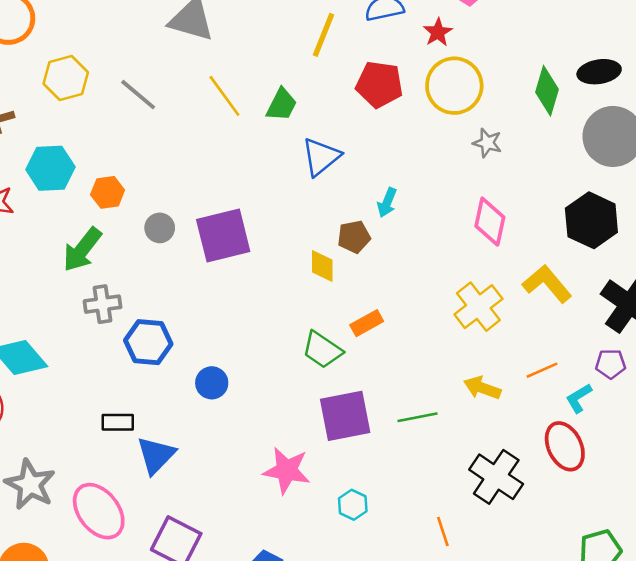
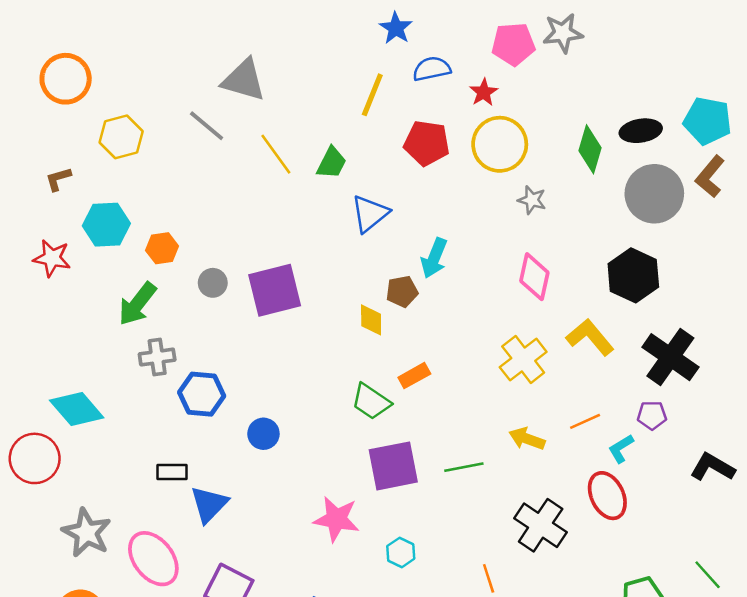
gray line: (138, 95) -> (207, 126), moved
cyan arrow: (387, 203) -> (434, 258), size x1.4

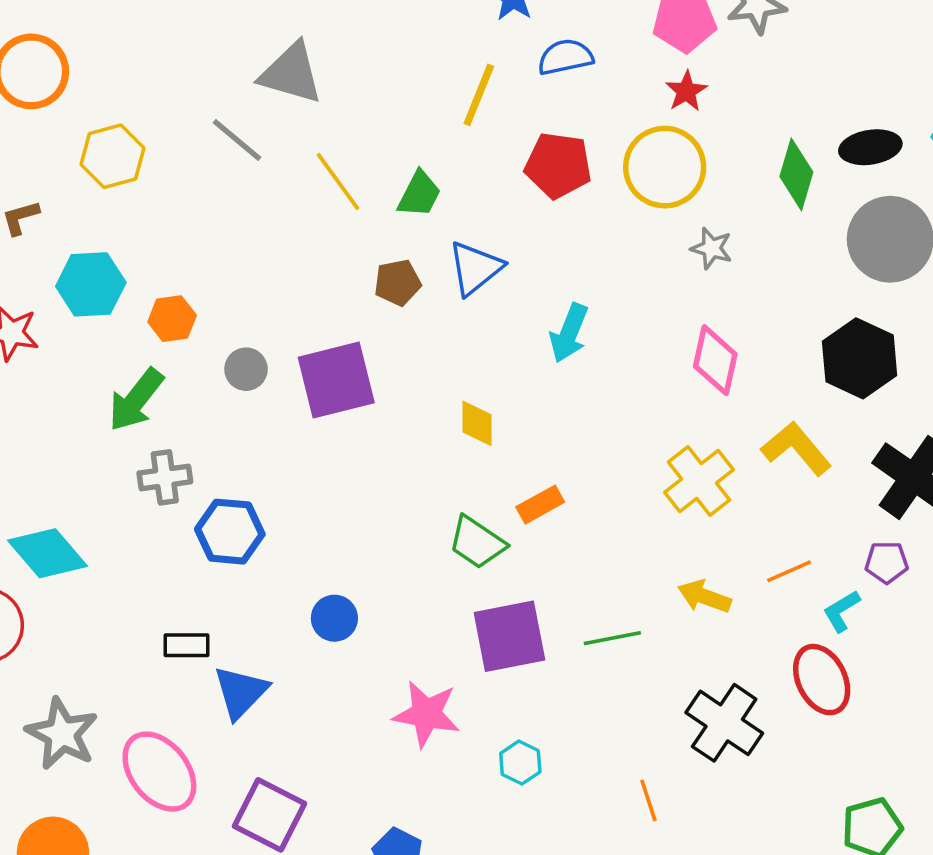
red star: (484, 92) -> (686, 91), moved
brown pentagon: (402, 291) -> (398, 283), moved
blue circle: (263, 434) -> (334, 618), moved

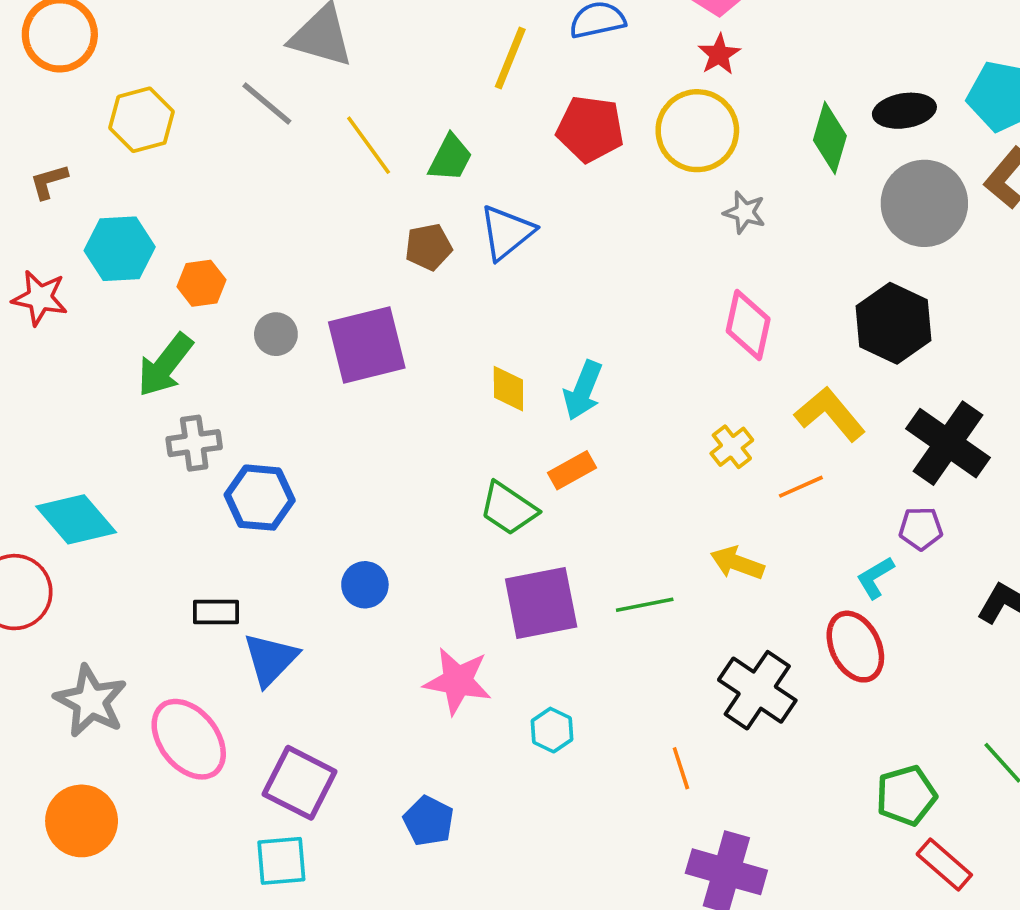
cyan arrow: (569, 333) -> (583, 390), moved
yellow cross: (699, 481) -> (732, 447), size x0.6
orange line: (789, 571) -> (801, 487), moved

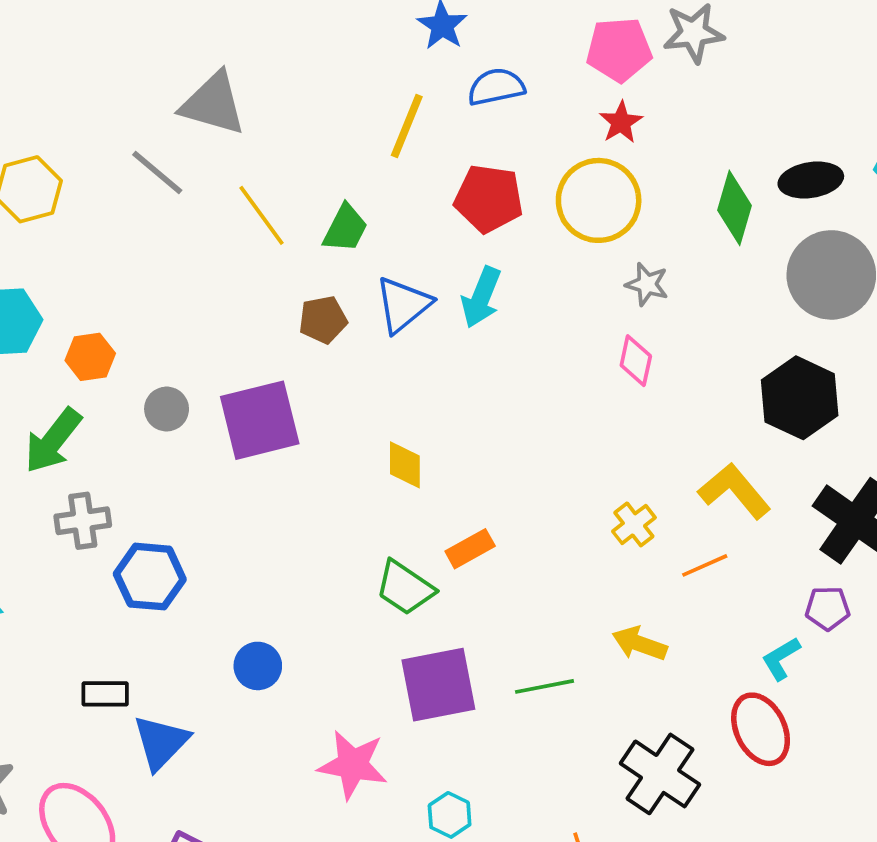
pink diamond: (748, 325) -> (636, 361), moved, size x0.7
cyan arrow: (583, 390) -> (481, 297), moved

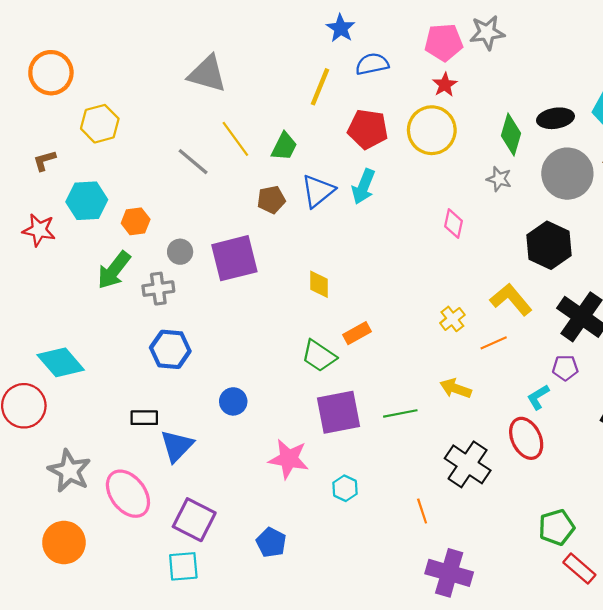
gray line: (157, 173) -> (193, 162), moved
gray star: (647, 284) -> (499, 179), moved
gray cross: (83, 521) -> (158, 289), moved

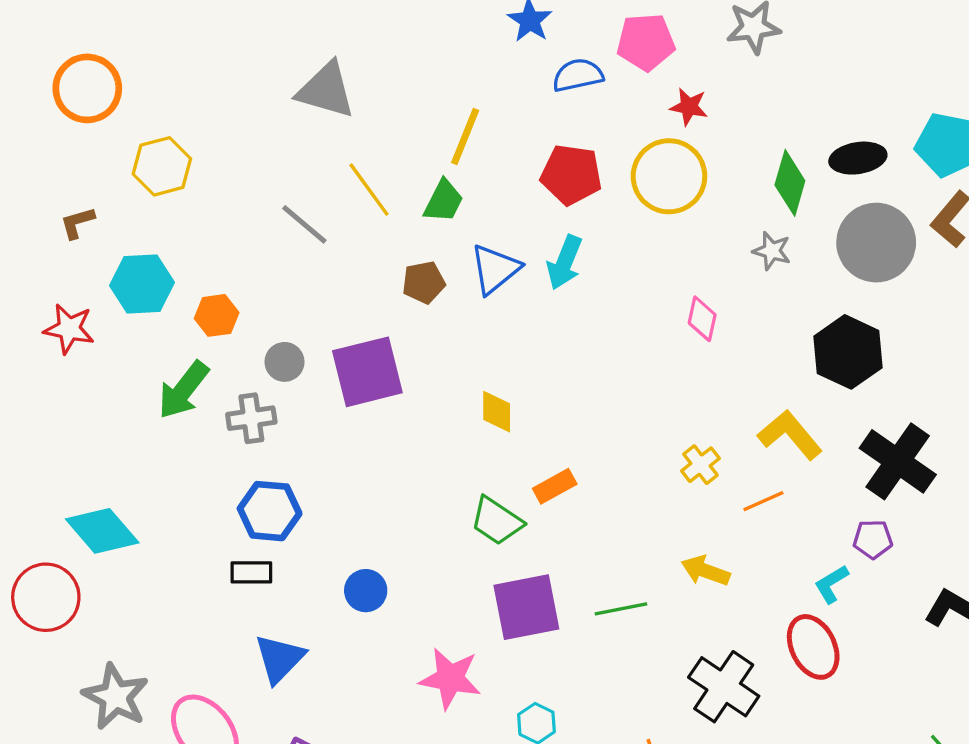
pink pentagon: (444, 42) -> (646, 42), moved
red star: (445, 85) -> (689, 107), turned -30
yellow line: (320, 87) -> (465, 136), moved
black rectangle: (144, 418) -> (251, 572), moved

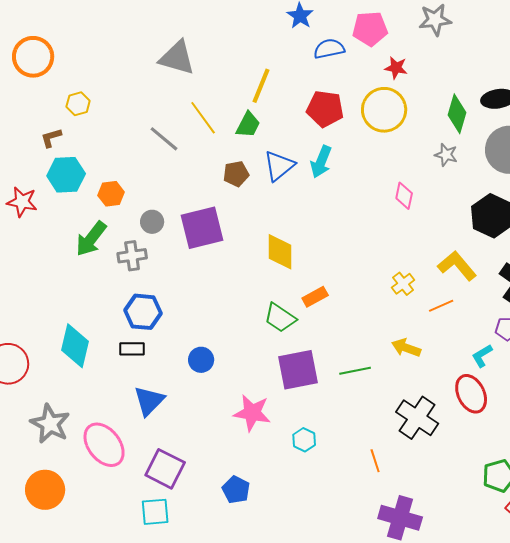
yellow hexagon: (162, 166) -> (78, 104), size x0.7
brown L-shape: (77, 223) -> (51, 138), moved
yellow diamond: (497, 412) -> (280, 252), size x1.4
cyan diamond: (102, 531) -> (75, 346), moved, turned 54

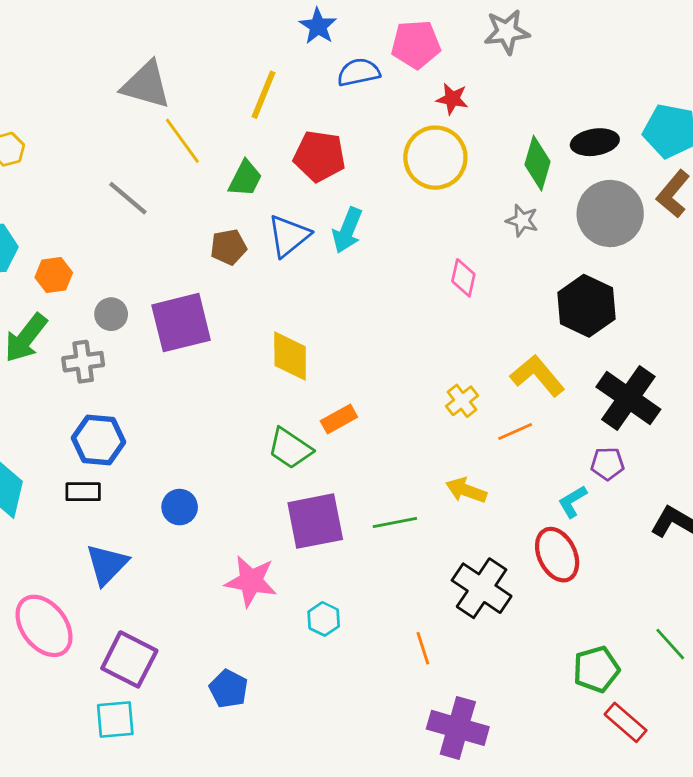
yellow line: (261, 86) -> (263, 95), moved
red pentagon: (325, 109) -> (319, 156), moved
yellow line: (203, 118) -> (182, 141), moved

